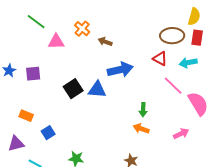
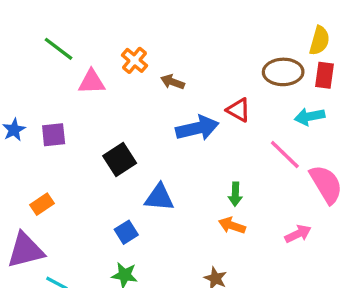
red triangle: (160, 59) -> (239, 110), moved
blue triangle: (97, 90) -> (159, 197), moved
orange rectangle: (26, 116) -> (42, 204), turned -56
blue square: (48, 133) -> (126, 232), moved
purple triangle: (16, 144) -> (26, 250), size x1.4

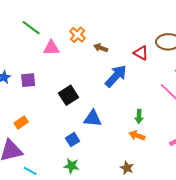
red triangle: (239, 110) -> (141, 53), moved
blue arrow: (197, 128) -> (116, 76), turned -35

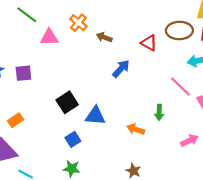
blue arrow: (116, 76) -> (121, 69), size x0.7
black square: (68, 95) -> (67, 102), moved
green arrow: (139, 116) -> (159, 112), moved
orange arrow: (137, 136) -> (136, 129), moved

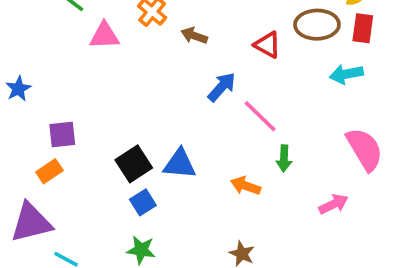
purple square: (23, 73) -> (62, 135), moved
pink line: (181, 87) -> (260, 116), moved
black square: (67, 102) -> (134, 164), moved

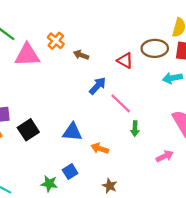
pink triangle: (104, 36) -> (27, 55), size x1.4
black square: (134, 164) -> (28, 130), moved
orange arrow: (246, 186) -> (100, 148), moved
blue square: (143, 202) -> (70, 172), moved

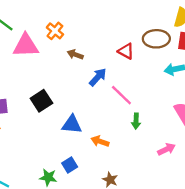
brown arrow: (81, 55) -> (75, 55), moved
black square: (28, 130) -> (41, 101), moved

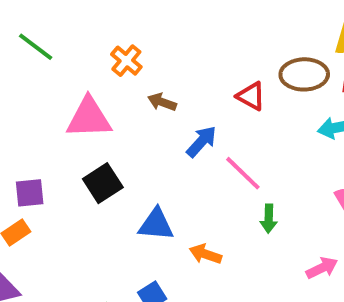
pink triangle: (26, 46) -> (89, 118), moved

